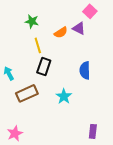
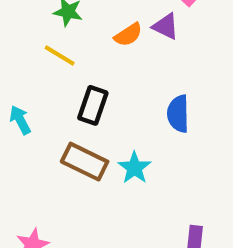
yellow line: (38, 45) -> (60, 55), moved, turned -42
brown rectangle: (27, 93) -> (85, 162), moved, turned 50

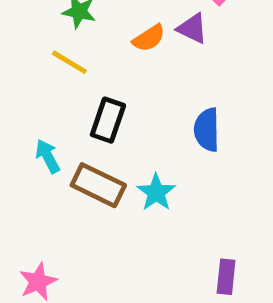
cyan arrow: (20, 120) -> (48, 156), moved

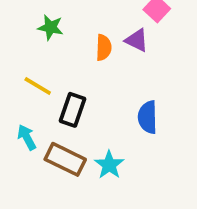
orange semicircle: (149, 38) -> (104, 48), turned -55
yellow line: (69, 62) -> (38, 86), moved

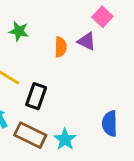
blue semicircle: (148, 117) -> (110, 123), moved

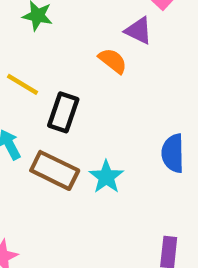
orange semicircle: (61, 47) -> (113, 61), moved, turned -54

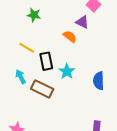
black rectangle: (63, 112) -> (46, 61), turned -30
cyan star: (106, 177) -> (67, 71), moved

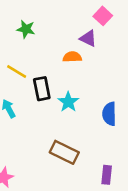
orange semicircle: (70, 37) -> (72, 57), turned -40
brown rectangle: (42, 89) -> (64, 152), moved

